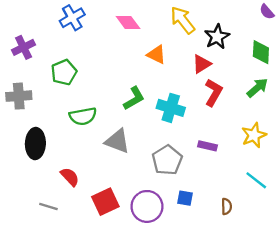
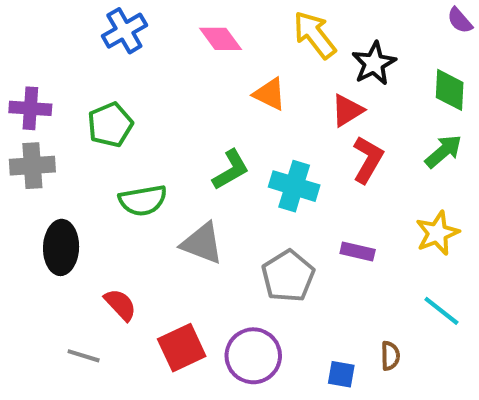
purple cross: (24, 47) -> (30, 108), moved, turned 30
blue square: (185, 198) -> (341, 374), moved

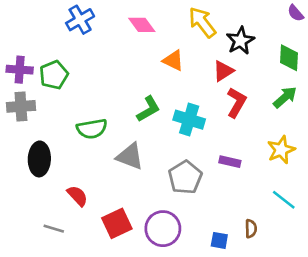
green pentagon: (110, 125) -> (54, 75), moved

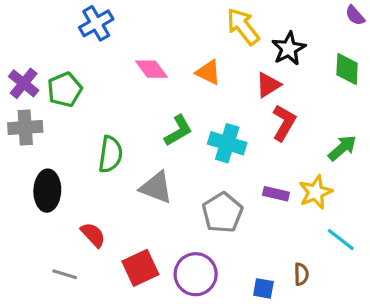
pink diamond: (142, 25) -> (151, 69), moved
purple cross: (20, 70) -> (24, 83), turned 35
green arrow: (285, 97) -> (342, 148), moved
green semicircle: (92, 129) -> (110, 154), turned -72
yellow star: (281, 150) -> (316, 192), moved

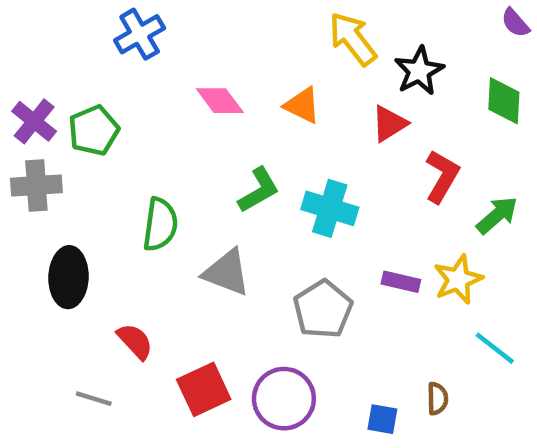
red L-shape: (284, 123) -> (442, 176), moved

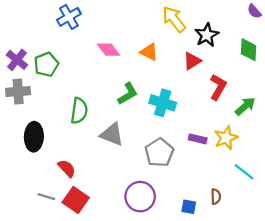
red square: (204, 389) -> (76, 200), moved, turned -30

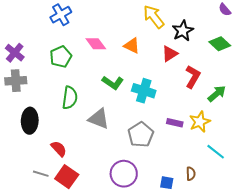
green diamond: (249, 50) -> (220, 44), turned -50
green pentagon: (46, 64) -> (61, 57), moved
green L-shape: (128, 94) -> (113, 83), turned 65

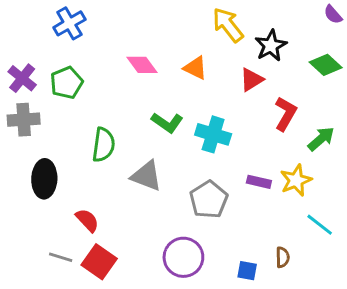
blue cross: (61, 15) -> (69, 23), moved
green pentagon: (61, 57) -> (67, 83), moved

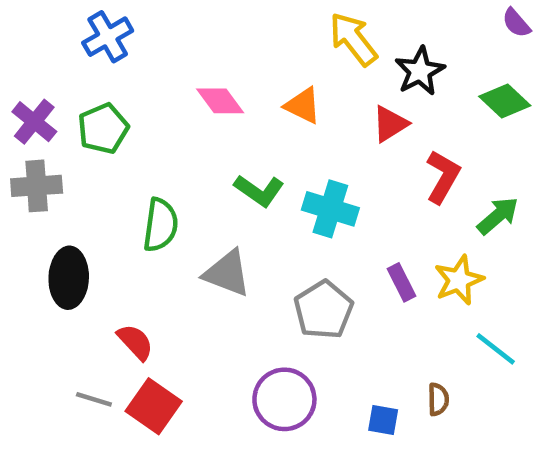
purple rectangle: (259, 182) -> (402, 282), turned 50

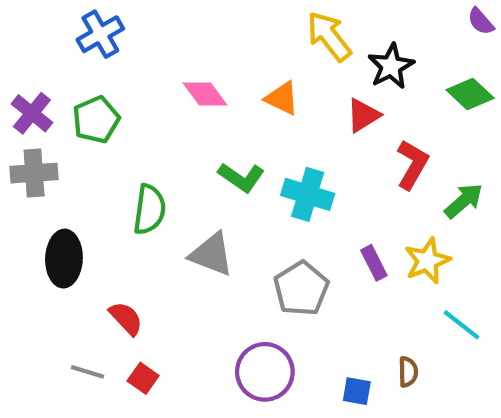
red square: (154, 406) -> (143, 378), size x0.6

